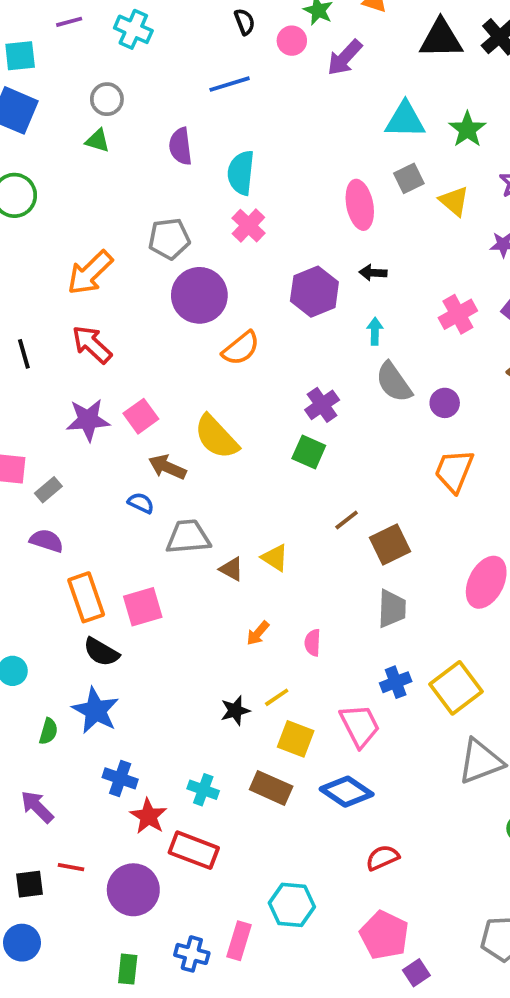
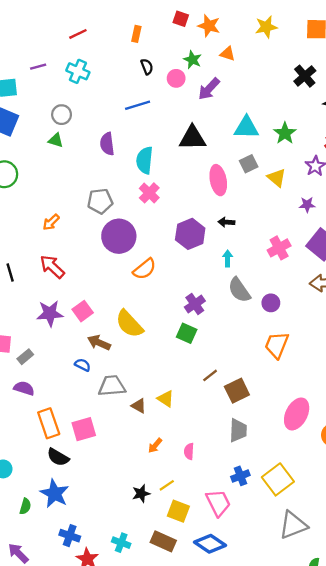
black triangle: (441, 39) -> (193, 138), moved
orange arrow: (90, 273) -> (51, 222), size x0.6

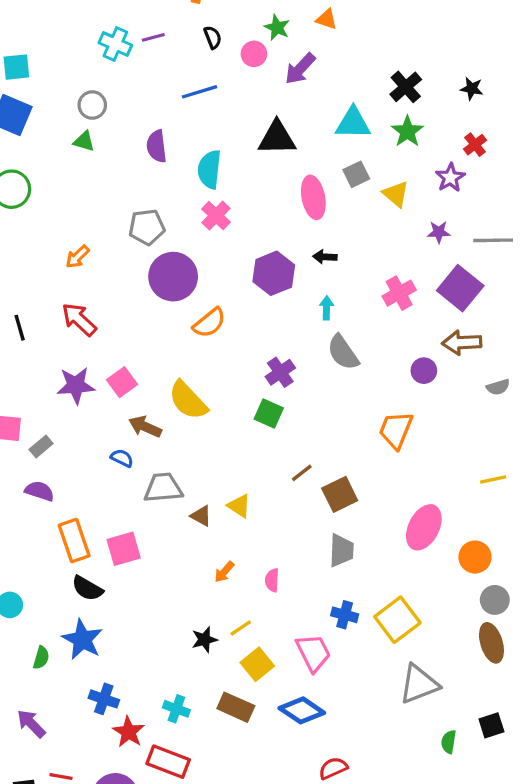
purple line: (38, 67) -> (153, 37), moved
black cross: (305, 76) -> (406, 87), moved
purple circle: (271, 303) -> (424, 371), moved
blue cross: (240, 476) -> (345, 615), turned 36
yellow square: (178, 511) -> (257, 664), turned 30

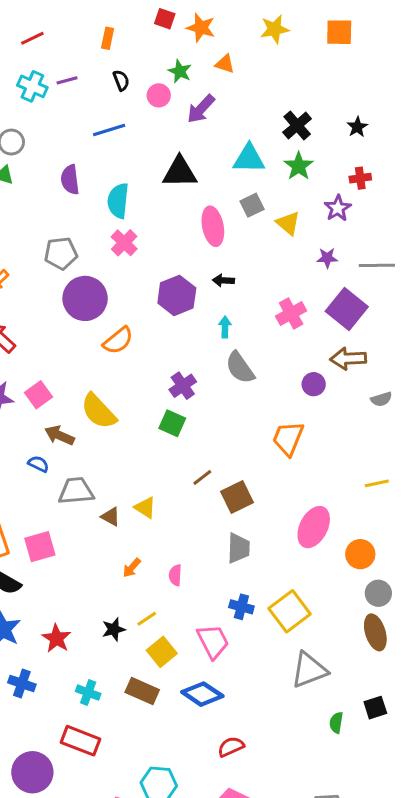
black star: (472, 89) -> (357, 127), turned 30
red cross: (475, 145) -> (360, 178), turned 30
red star: (129, 732) -> (56, 638), moved

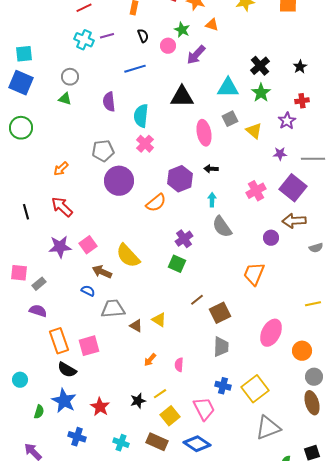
orange semicircle: (118, 341) -> (156, 203), moved

